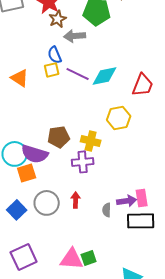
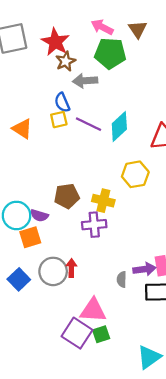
cyan diamond: (105, 76) -> (119, 126), turned -32
purple semicircle: (35, 154) -> (39, 215), size x0.6
red arrow: (76, 200) -> (71, 268), moved
purple square: (24, 257) -> (77, 333), moved, turned -32
pink triangle: (72, 259) -> (93, 310), moved

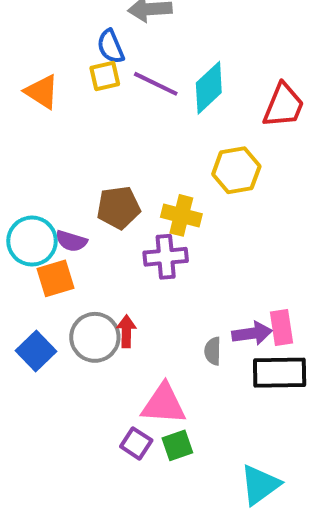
purple square: (77, 333) -> (136, 443), size x0.6

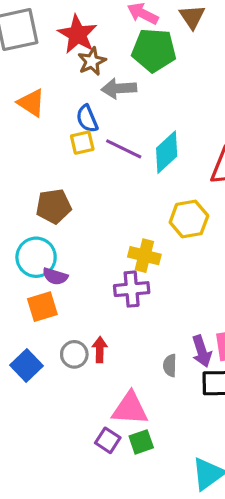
orange triangle: (42, 92) -> (31, 103), moved
brown pentagon: (118, 208) -> (54, 206), moved
cyan circle: (32, 241) -> (36, 257), moved
purple arrow: (252, 333) -> (202, 351), turned 80
gray circle: (95, 337) -> (74, 354), size x0.7

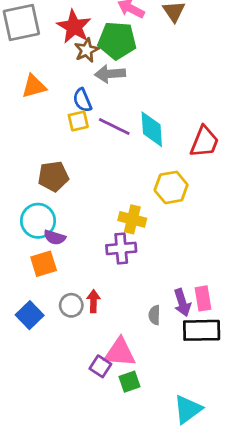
green pentagon: (154, 50) -> (117, 40), moved
orange triangle: (31, 103) -> (34, 86), turned -48
cyan diamond: (167, 152) -> (152, 129), turned -51
purple square: (108, 440) -> (100, 366), moved

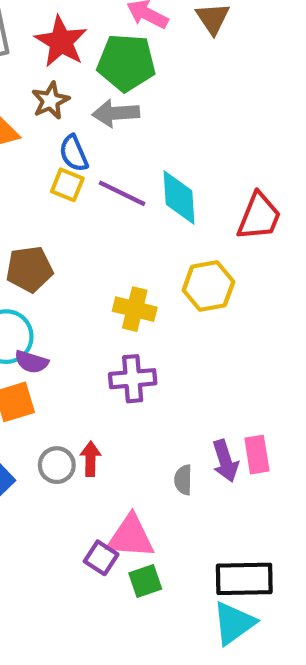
brown star: (87, 50) -> (50, 101), moved
yellow square: (78, 121) -> (67, 185), turned 35
yellow cross: (132, 219) -> (135, 309), moved
black rectangle: (202, 330) -> (244, 579), moved

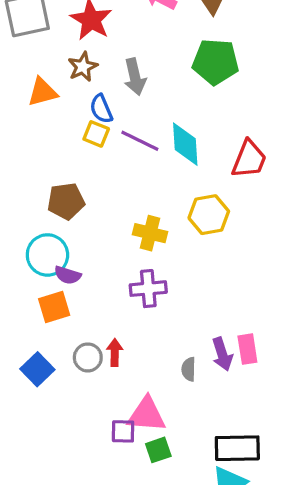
green pentagon: (126, 63) -> (215, 62), moved
gray arrow: (116, 113) -> (135, 77), turned -99
purple square: (101, 558) -> (123, 431), turned -32

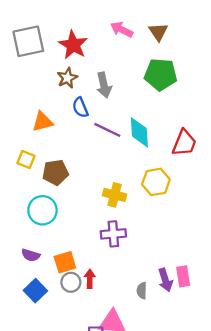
orange triangle: (42, 92) -> (42, 122), moved
yellow square: (96, 134) -> (26, 159), moved
purple semicircle: (68, 275) -> (31, 255), moved
orange square: (54, 307) -> (65, 262), moved

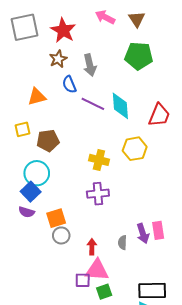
yellow square: (26, 159) -> (22, 129), turned -35
red arrow: (90, 279) -> (92, 247), moved
blue square: (35, 291) -> (31, 192), moved

